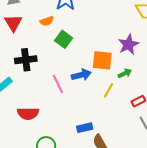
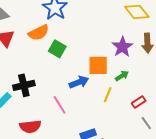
orange semicircle: (47, 21) -> (39, 33), size x1.5
black cross: (26, 60) -> (24, 85), moved
pink line: (58, 84) -> (60, 105), moved

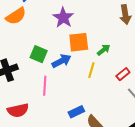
purple star: (122, 47) -> (63, 18), moved
green square: (57, 49) -> (39, 54), moved
pink line: (60, 105) -> (45, 86), turned 42

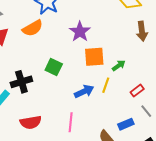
blue arrow: (61, 61) -> (84, 91), moved
pink line: (45, 86) -> (71, 122), moved
blue rectangle: (76, 112) -> (126, 124), moved

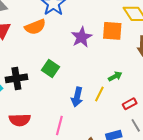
orange square: (94, 57) -> (112, 31), moved
blue arrow: (84, 91) -> (77, 97), turned 120

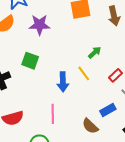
purple star: (81, 37) -> (40, 25), moved, turned -30
yellow line: (99, 94) -> (84, 73), turned -49

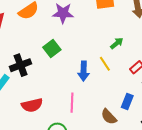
green square: (30, 61) -> (52, 49), turned 30
blue rectangle: (108, 110) -> (127, 101), turned -42

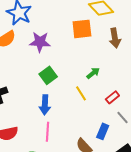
green square: (52, 49) -> (48, 75), moved
blue arrow: (84, 71) -> (45, 105), moved

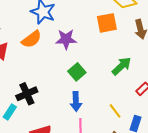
green arrow: (93, 73) -> (121, 66), size x1.5
yellow line: (81, 93) -> (115, 111), moved

